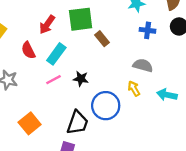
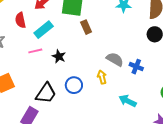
blue cross: (148, 30) -> (136, 67), moved
cyan arrow: (167, 95) -> (128, 101), moved
blue circle: (106, 106) -> (74, 85), size x0.7

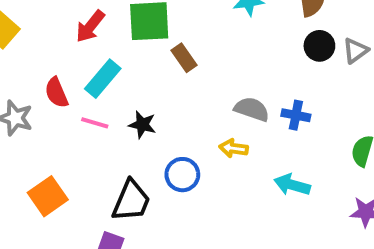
red semicircle: (20, 20) -> (56, 93), moved
pink line: (35, 51) -> (95, 123), turned 40
yellow arrow: (102, 77) -> (233, 148), turned -56

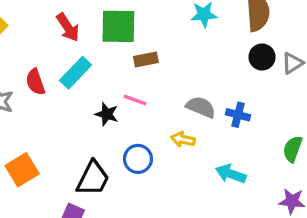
red arrow: (90, 26) -> (68, 27), turned -76
brown rectangle: (184, 58) -> (146, 59), turned -70
pink line: (95, 123) -> (135, 100), moved

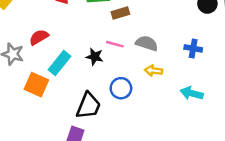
cyan rectangle: (76, 73) -> (60, 63), moved
red semicircle: (35, 82) -> (39, 37), turned 84
gray semicircle: (201, 107) -> (147, 43), moved
orange square: (22, 170) -> (36, 85), moved, turned -30

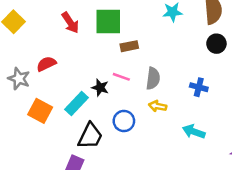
gray semicircle: (147, 43) -> (153, 78), turned 75
cyan rectangle: (60, 63) -> (77, 103), moved

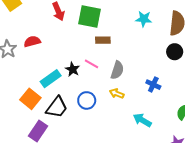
orange square: (40, 111) -> (30, 99), moved

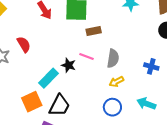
red semicircle: (32, 41) -> (24, 44), turned 84
yellow arrow: (117, 94) -> (116, 82), turned -40
orange square: (30, 99) -> (32, 102), turned 36
blue circle: (87, 100) -> (112, 107), moved

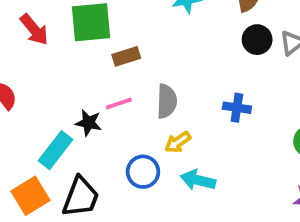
pink line: (86, 57) -> (119, 104), turned -32
cyan arrow: (146, 104) -> (198, 180), moved
blue circle: (112, 107) -> (143, 172), moved

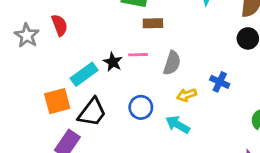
yellow arrow: (178, 142) -> (187, 95), moved

